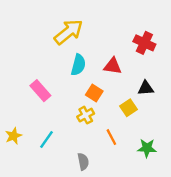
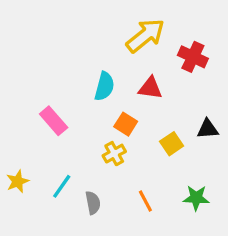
yellow arrow: (69, 32) -> (145, 36), moved
black triangle: (146, 88) -> (208, 129), moved
orange line: (111, 137) -> (145, 201), moved
gray semicircle: (83, 162) -> (93, 203), moved

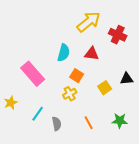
pink rectangle: (54, 121) -> (33, 74), size x1.4
yellow star: (18, 181) -> (11, 103), moved

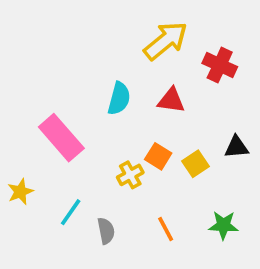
orange square: (77, 76) -> (158, 156), moved

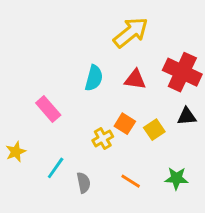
red cross: (220, 65) -> (182, 72), moved, size x1.4
pink rectangle: (61, 138) -> (48, 109), size x0.7
orange line: (166, 229) -> (131, 181), turned -30

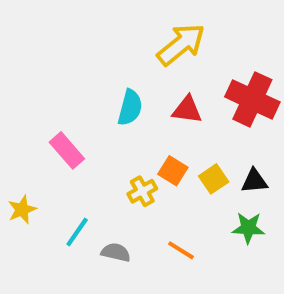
black triangle: (187, 116) -> (254, 181), moved
green star: (176, 178) -> (248, 228), moved
gray semicircle: (84, 183) -> (116, 252), turned -66

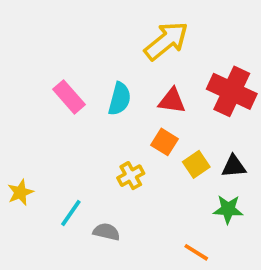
pink rectangle: (67, 150) -> (69, 97), moved
orange square: (173, 171) -> (164, 142), moved
orange line: (181, 250) -> (196, 252), moved

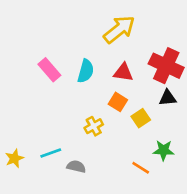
black triangle: (234, 166) -> (168, 98), moved
yellow star: (20, 192) -> (14, 158), moved
cyan line: (71, 213) -> (51, 153), turned 35
orange line: (196, 252) -> (141, 168), moved

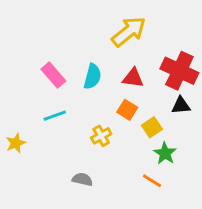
green star: (164, 150) -> (165, 153), moved, turned 30
cyan line: (51, 153) -> (55, 116), moved
yellow star: (14, 158) -> (16, 143), moved

